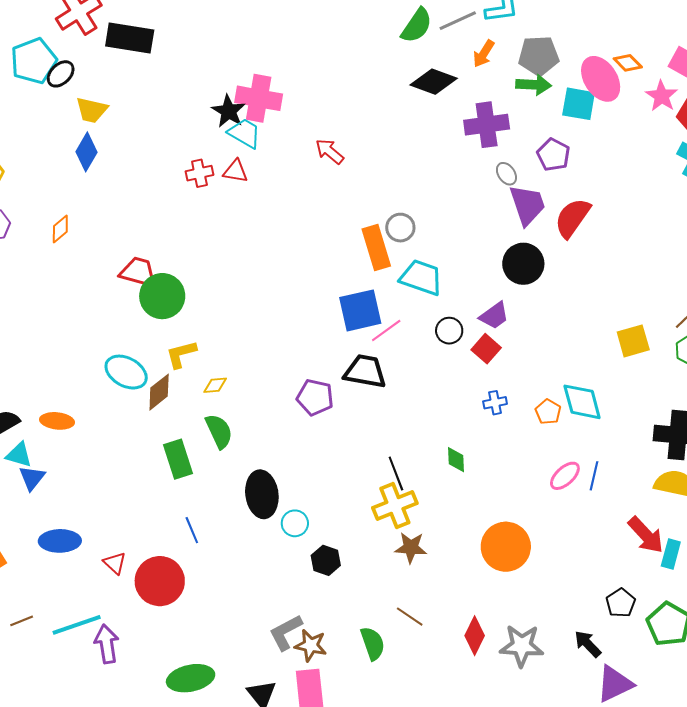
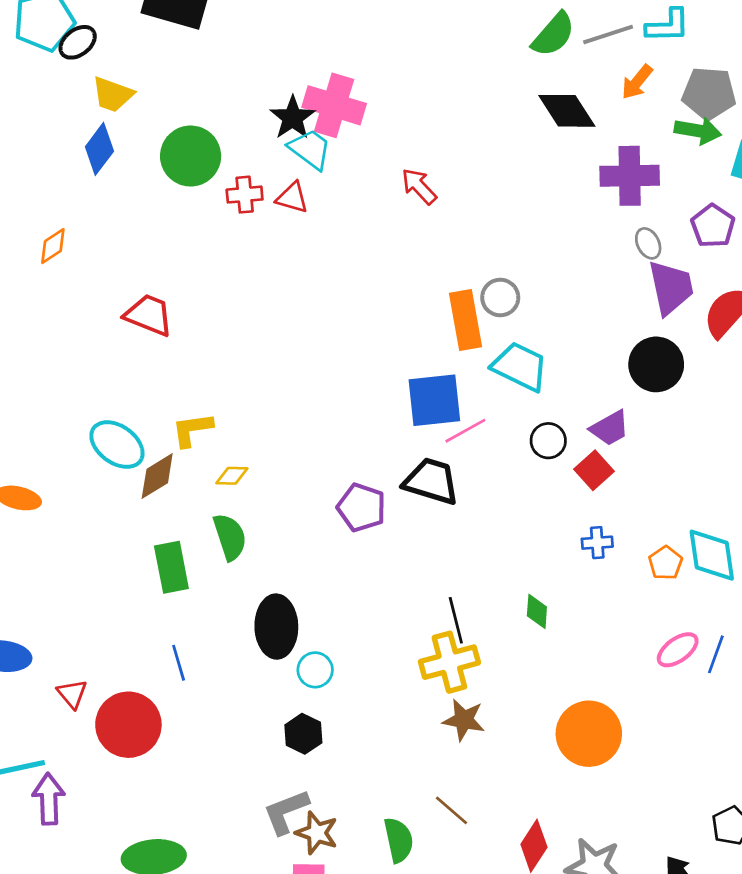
black diamond: (434, 82) -> (567, 111), turned 30
green circle: (162, 296) -> (191, 156), moved
black hexagon: (326, 560) -> (303, 734), moved

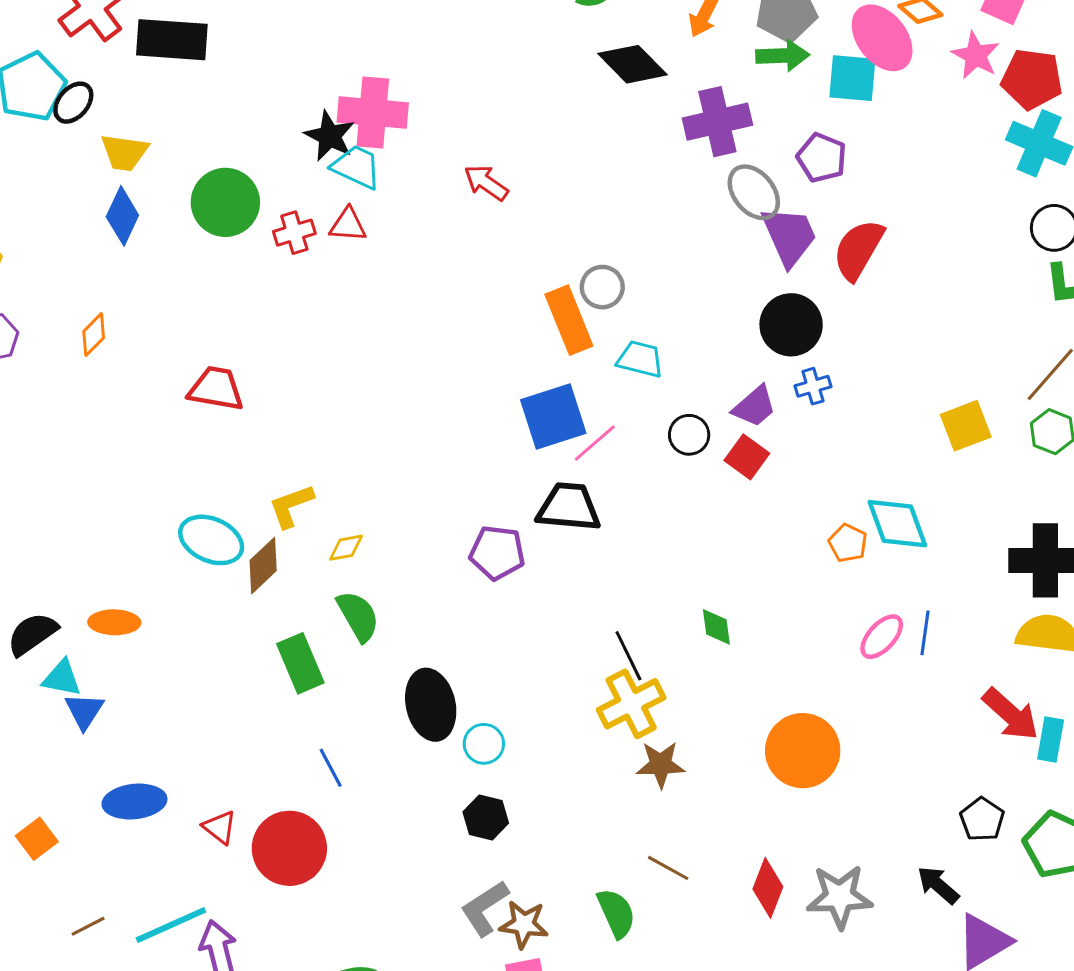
gray ellipse: (648, 243) -> (754, 192), size x1.6
cyan trapezoid: (520, 367) -> (640, 359), size x0.7
blue cross: (597, 543) -> (813, 386), moved

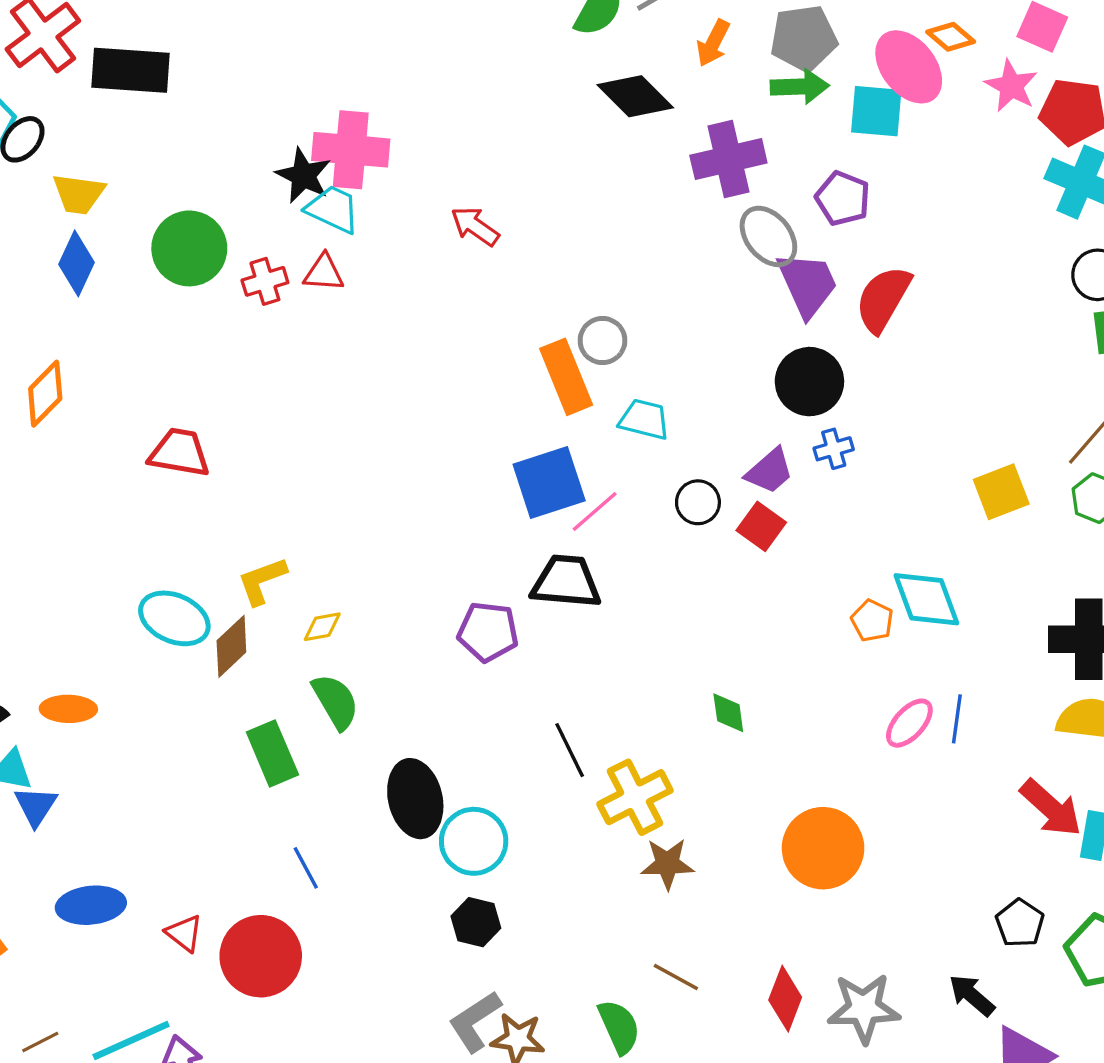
orange diamond: (94, 335) -> (45, 394), size x1.4
black line: (628, 656) -> (570, 750), moved
cyan circle: (484, 744) -> (474, 841), size x1.5

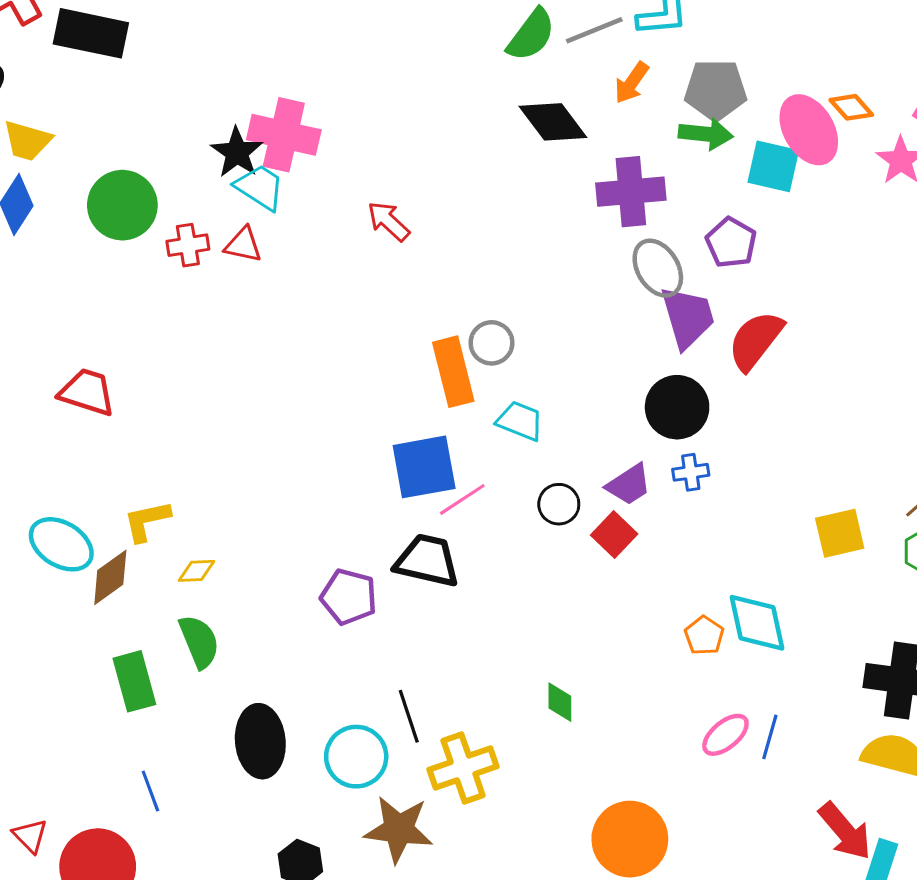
cyan circle: (474, 841) -> (356, 757), moved
brown star: (667, 864) -> (399, 829), moved, size x1.4

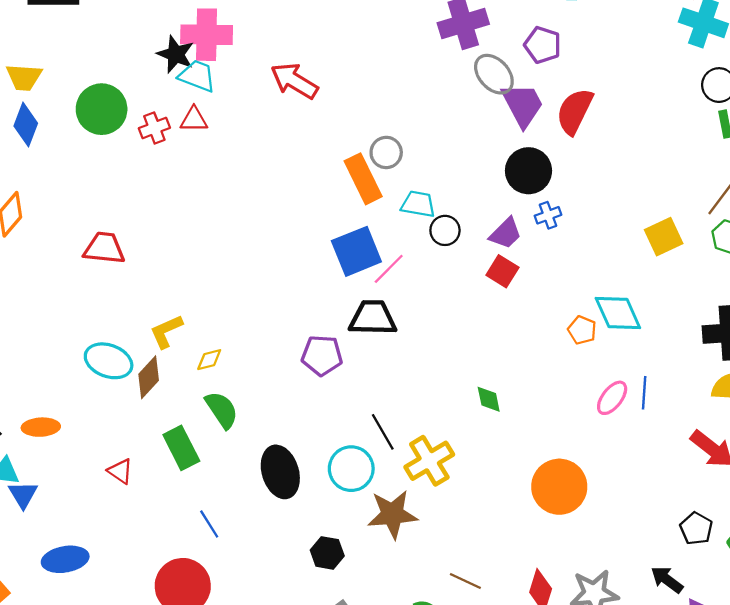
red arrow: (389, 221) -> (294, 81), size x1.4
black circle: (559, 504) -> (445, 230), moved
red triangle: (30, 836) -> (120, 471), moved

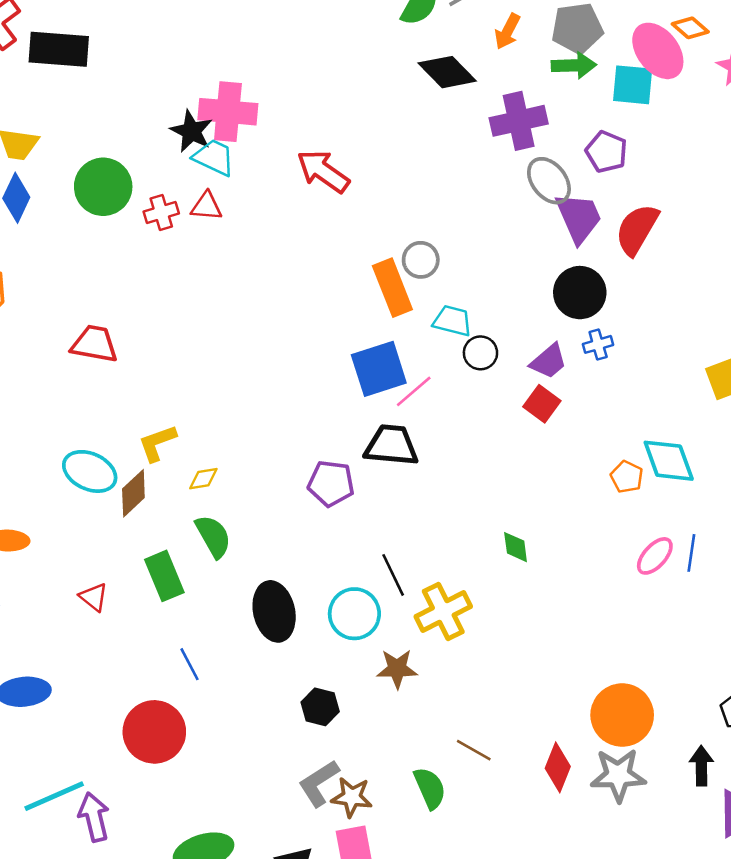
orange circle: (559, 487) -> (622, 715), moved
brown star: (392, 514) -> (397, 669), size x0.7
black arrow: (667, 580) -> (701, 766), turned 48

